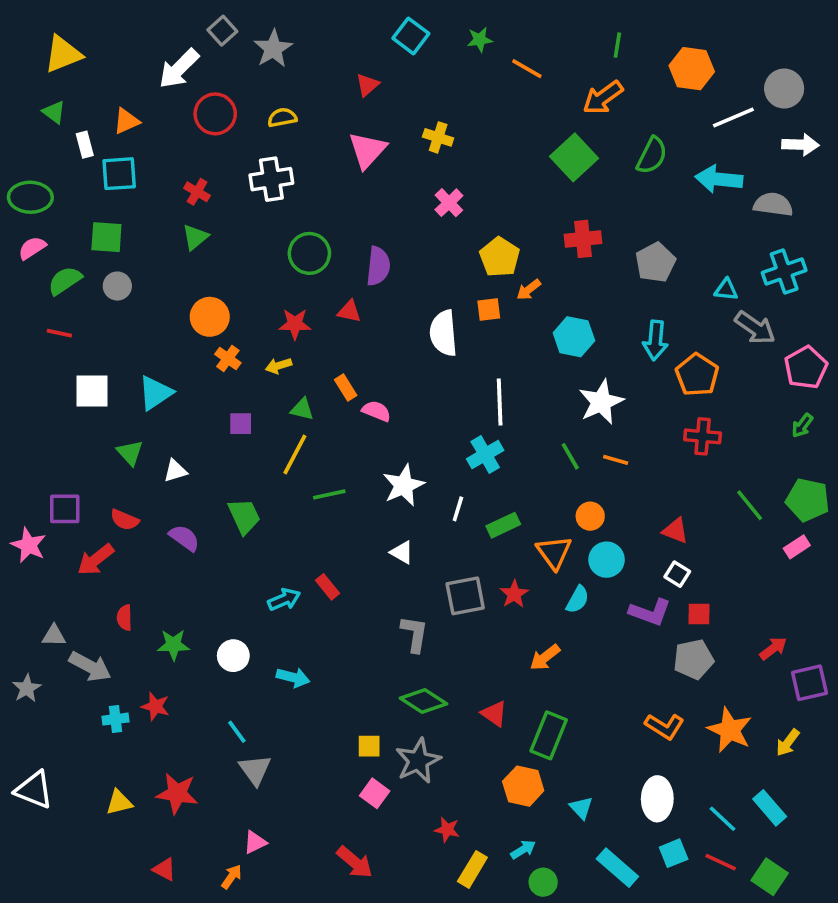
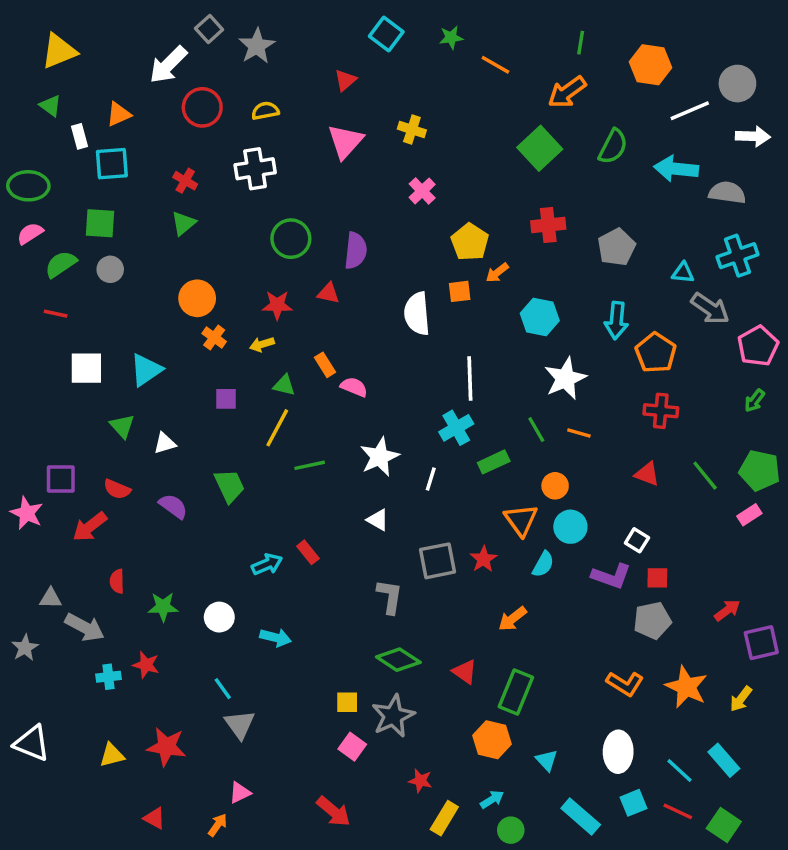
green rectangle: (503, 525) -> (494, 462), moved
red triangle: (675, 531) -> (647, 474), moved

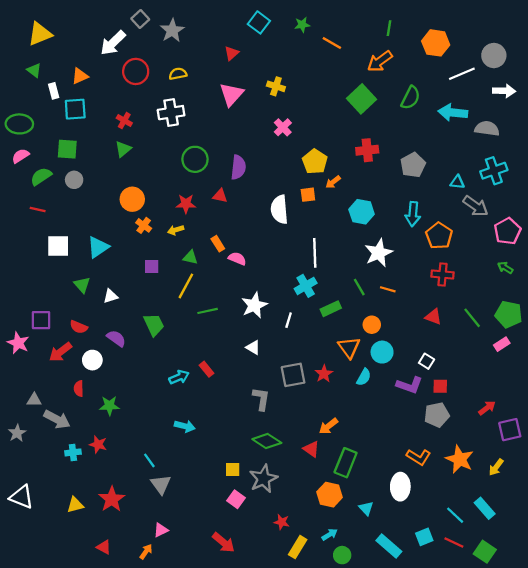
green arrow: (755, 401) -> (505, 268), turned 84
white circle: (219, 617) -> (92, 360), moved
orange arrow: (512, 619) -> (328, 426), moved
red star: (166, 747) -> (112, 499), turned 30
white ellipse: (618, 752) -> (400, 487), moved

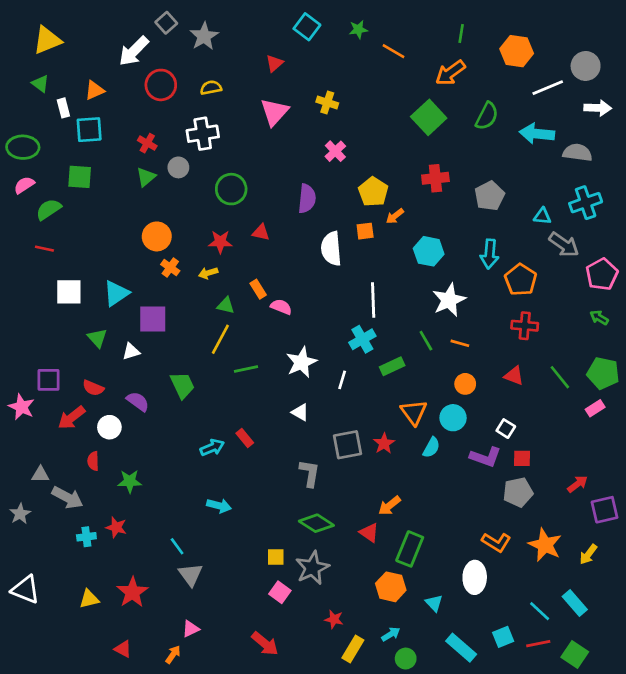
purple semicircle: (238, 167) -> (307, 199), moved
gray circle: (74, 180) -> (178, 167), moved
purple square: (152, 267) -> (153, 319), moved, size x1.6
orange circle: (372, 325) -> (465, 384), moved
red line: (454, 543) -> (538, 644), turned -36

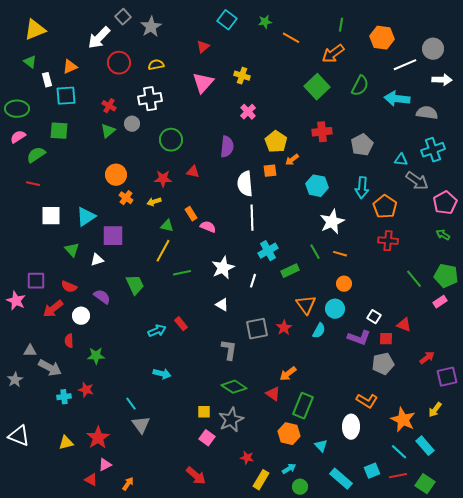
white line: (373, 300) -> (252, 218), moved
red triangle: (514, 376) -> (404, 325), moved
orange star: (545, 545) -> (403, 420), moved
pink triangle: (191, 629) -> (105, 465), moved

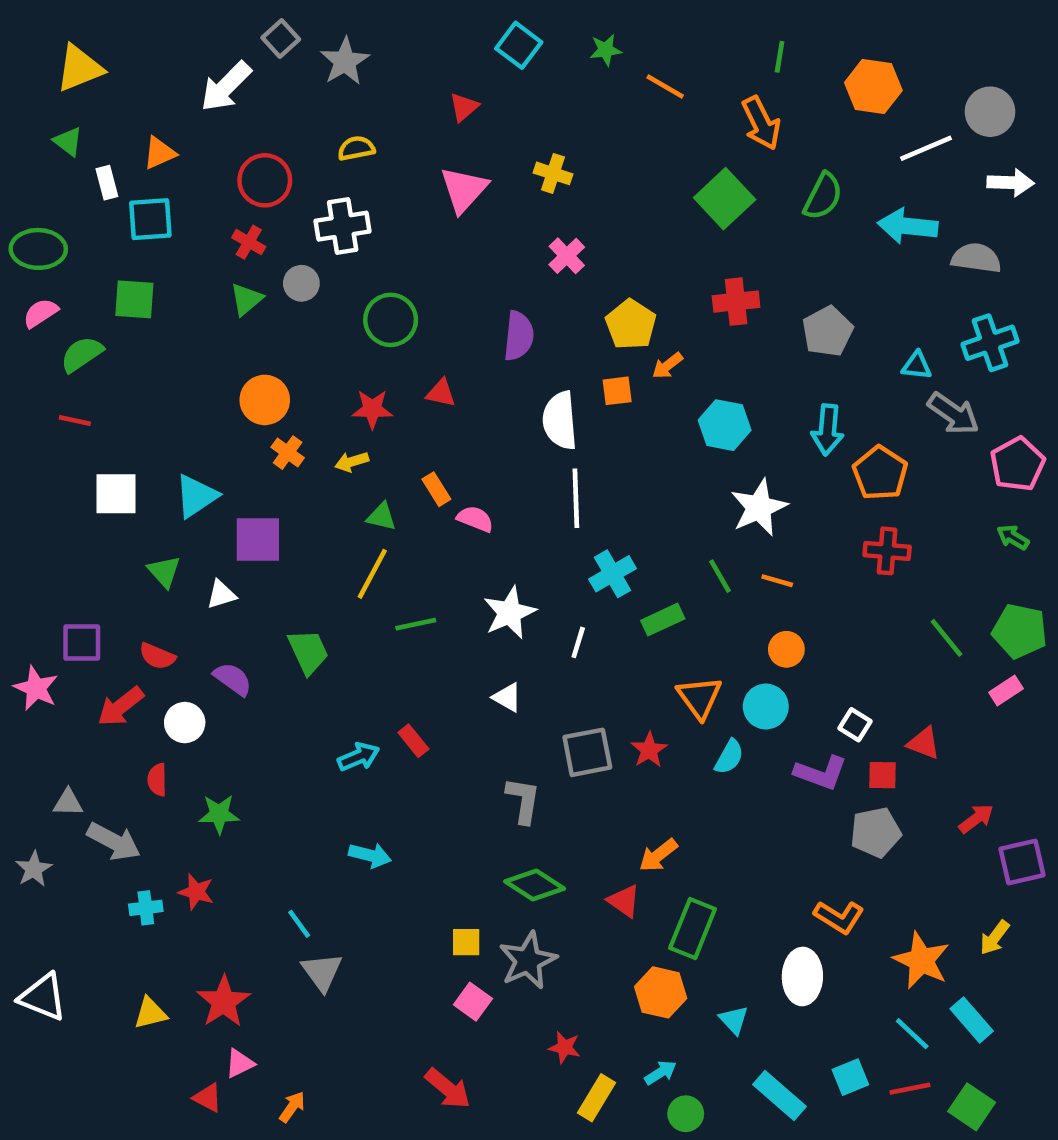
orange arrow: (333, 54) -> (761, 123), turned -80
red circle: (119, 63) -> (265, 180), moved

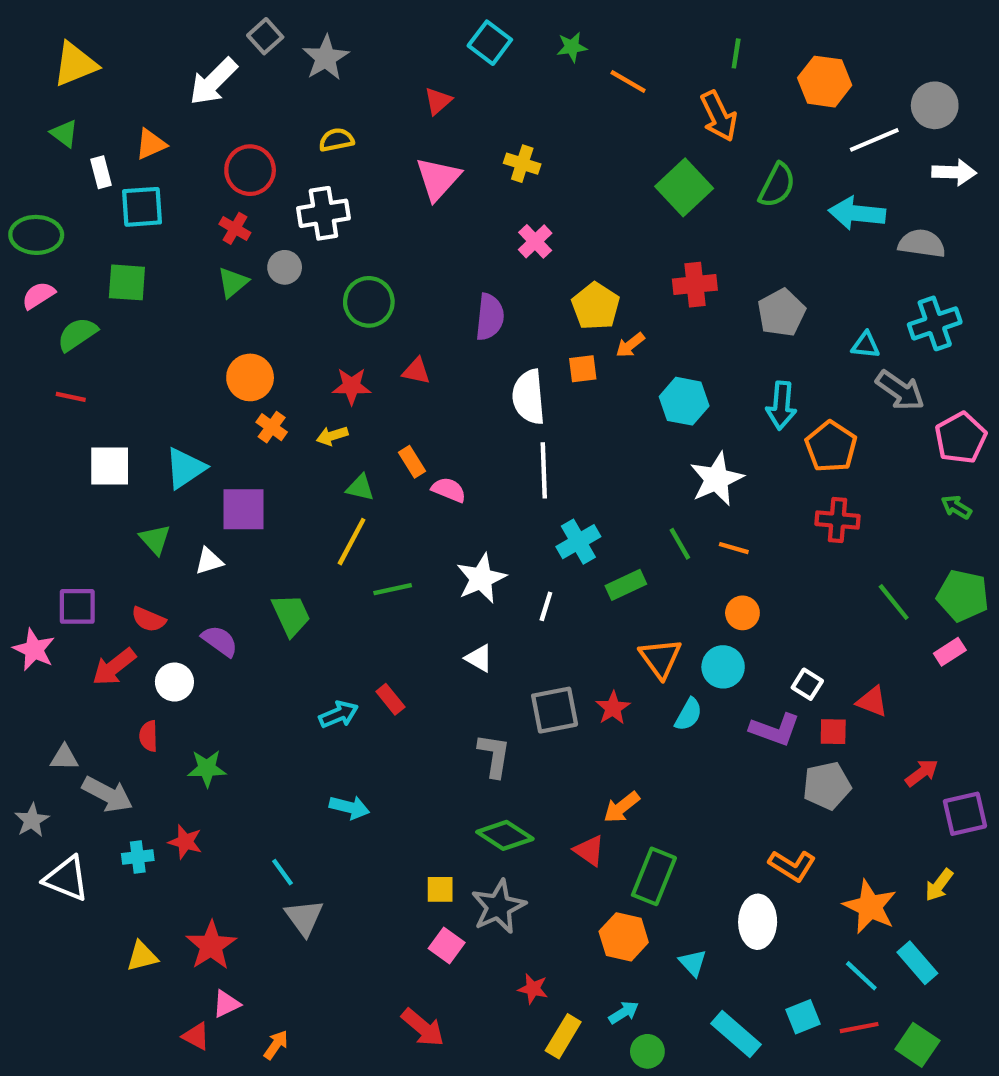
white triangle: (43, 997) -> (66, 879), moved

